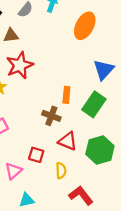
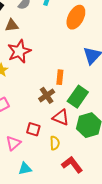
green rectangle: (94, 104) -> (78, 97), moved
brown cross: (51, 116) -> (47, 95), turned 35

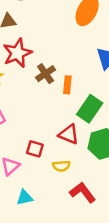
brown cross: (47, 95) -> (46, 74), moved
yellow semicircle: (55, 143) -> (61, 166), turned 88

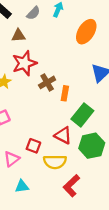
yellow semicircle: (61, 166) -> (55, 162), size x1.5
red L-shape: (83, 192) -> (71, 186), turned -100

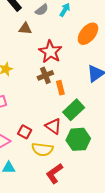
red star: (24, 63) -> (50, 52), moved, turned -30
orange rectangle: (65, 93) -> (60, 88), turned -32

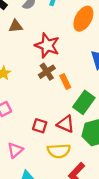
red square: (25, 132) -> (40, 126), moved

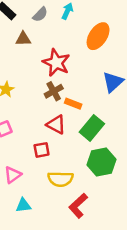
orange rectangle: (65, 82) -> (73, 104), turned -48
red triangle: (66, 124) -> (56, 124), moved
red square: (40, 126) -> (42, 150), turned -32

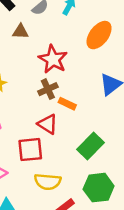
green rectangle: (92, 128) -> (90, 146), moved
red square: (42, 150) -> (30, 150), size x1.5
green hexagon: (101, 162) -> (99, 188), moved

